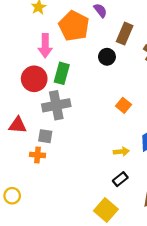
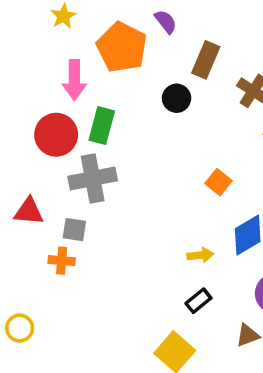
orange square: (124, 105) -> (218, 182), moved

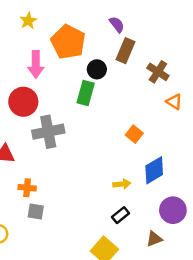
purple semicircle: (166, 22) -> (117, 24), moved
black circle: (177, 98) -> (97, 69), moved
green rectangle: (102, 126) -> (86, 93), moved
gray square: (74, 230) -> (36, 211), moved

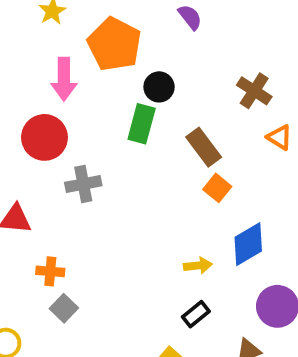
brown rectangle: (126, 51) -> (204, 147), moved, turned -60
gray cross: (48, 132) -> (83, 184), size x0.7
gray square: (36, 211) -> (64, 308), turned 35

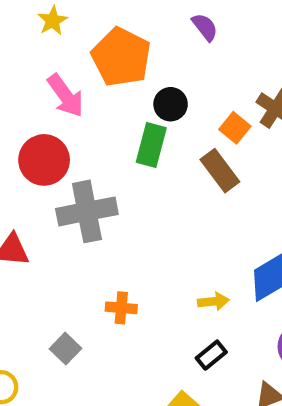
pink arrow: (64, 79) -> (66, 96), turned -36
gray cross: (83, 184) -> (87, 211), size x1.5
orange square: (217, 188) -> (235, 128), moved
orange cross: (50, 271) -> (121, 308), moved

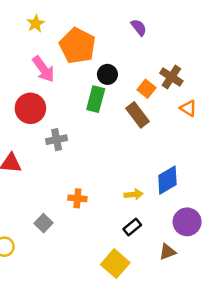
purple semicircle: (205, 27) -> (139, 27), moved
gray cross: (87, 211) -> (57, 140), size x0.6

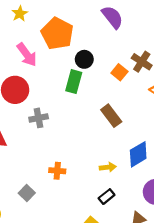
purple semicircle: (139, 27) -> (112, 17), size x1.5
brown rectangle: (137, 115) -> (111, 116), moved

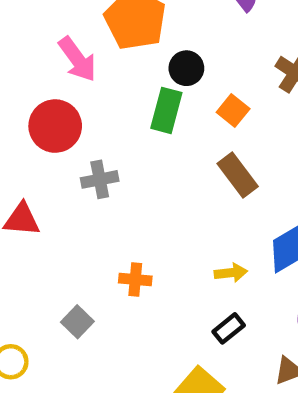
orange square: (119, 72) -> (233, 110), moved

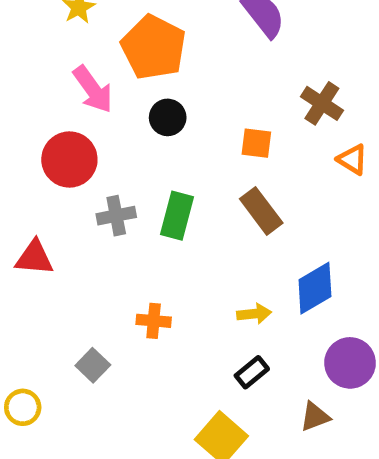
black circle: (186, 68) -> (168, 117), moved
green rectangle: (166, 110) -> (177, 216), moved
orange square: (233, 110) -> (256, 143), turned -32

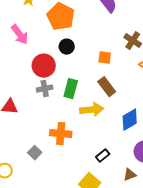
pink arrow: (93, 89) -> (20, 35), moved
red circle: (69, 160) -> (44, 66), moved
yellow arrow: (254, 314) -> (92, 110), moved, size x1.6
orange cross: (154, 321) -> (61, 134), size x1.5

